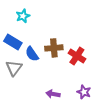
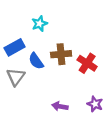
cyan star: (23, 16) -> (39, 24), moved
blue rectangle: (13, 42) -> (15, 47), turned -60

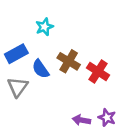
brown cross: (61, 54) -> (69, 61), turned 36
purple arrow: (60, 106) -> (81, 120), moved

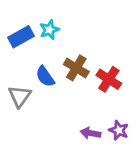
blue rectangle: (16, 54) -> (21, 37), moved

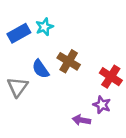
red cross: (109, 79) -> (111, 77), moved
purple star: (119, 130) -> (102, 105), moved

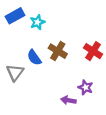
blue rectangle: (19, 33) -> (15, 16), moved
red cross: (111, 77) -> (93, 51), moved

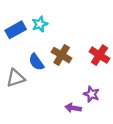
blue rectangle: (15, 16) -> (16, 30), moved
gray triangle: (15, 72) -> (16, 78), turned 36

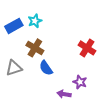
brown cross: (62, 55) -> (35, 48), moved
blue semicircle: (36, 62) -> (46, 68), moved

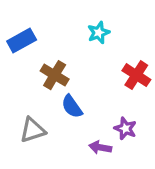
cyan star: (35, 21) -> (99, 33), moved
gray triangle: (14, 68) -> (33, 130), moved

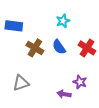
blue rectangle: (22, 40) -> (14, 26), turned 36
blue semicircle: (72, 106) -> (59, 47), moved

